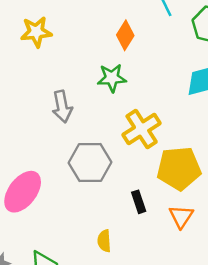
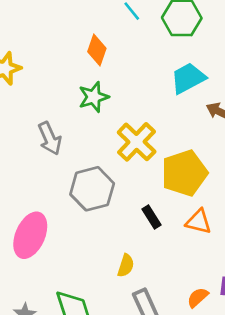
orange triangle: (181, 216) -> (199, 222), turned -36
yellow semicircle: (104, 241) -> (126, 266), turned -145

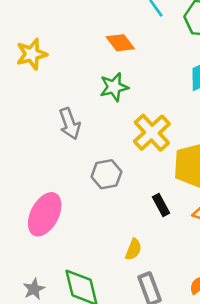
orange diamond: (97, 50) -> (120, 43), turned -60
gray hexagon: (92, 189) -> (106, 174), size x0.7

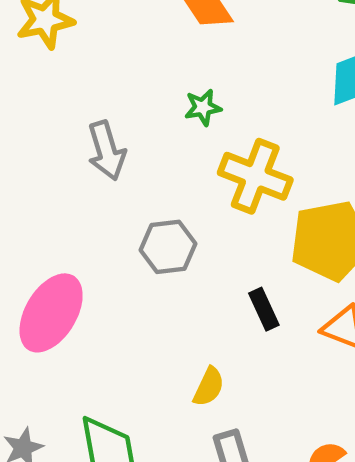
green star: (114, 87) -> (203, 107), moved, size x0.7
yellow cross: (152, 133) -> (255, 176), turned -30

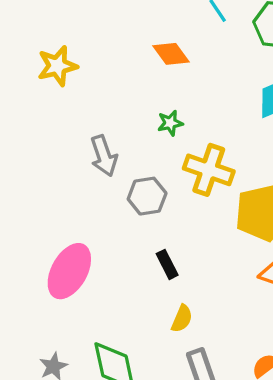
gray hexagon: (168, 247) -> (147, 196), moved
black rectangle: (264, 309) -> (167, 264), moved

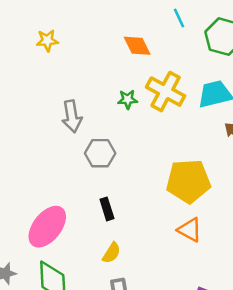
yellow star: (57, 66) -> (47, 40), size x0.7
yellow cross: (209, 170) -> (166, 92), moved
pink ellipse: (69, 271) -> (47, 227), moved

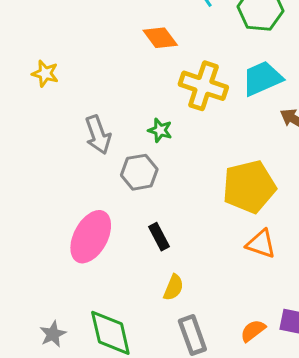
yellow star: (47, 40) -> (45, 74), moved, turned 30
green star: (128, 99) -> (160, 130), moved, turned 30
pink ellipse: (47, 227) -> (91, 237), moved

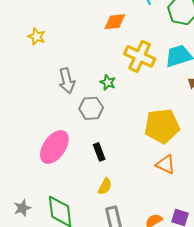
orange diamond: (160, 38) -> (115, 22), turned -65

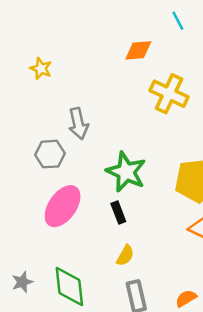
green star: (108, 82) -> (126, 172), moved, size x2.0
gray hexagon: (91, 108) -> (50, 154), moved

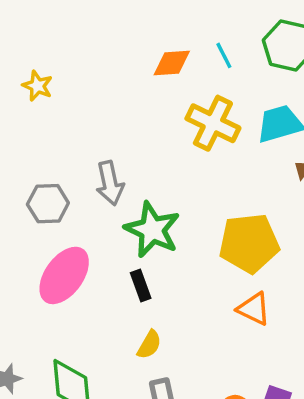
cyan line: (178, 21) -> (224, 55), moved
gray arrow: (78, 124) -> (110, 183), moved

